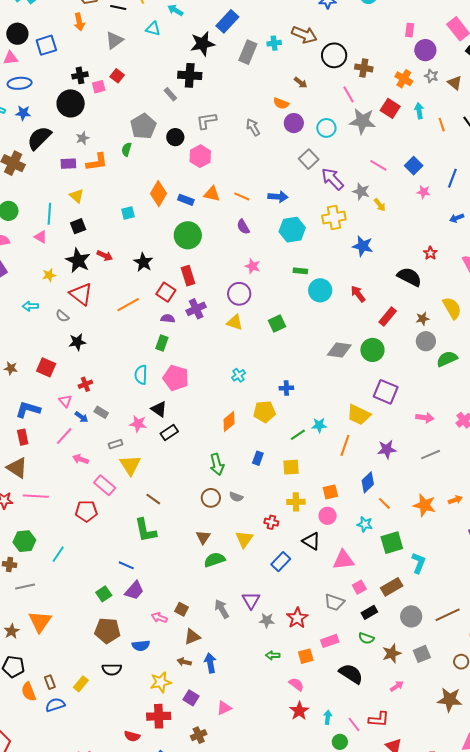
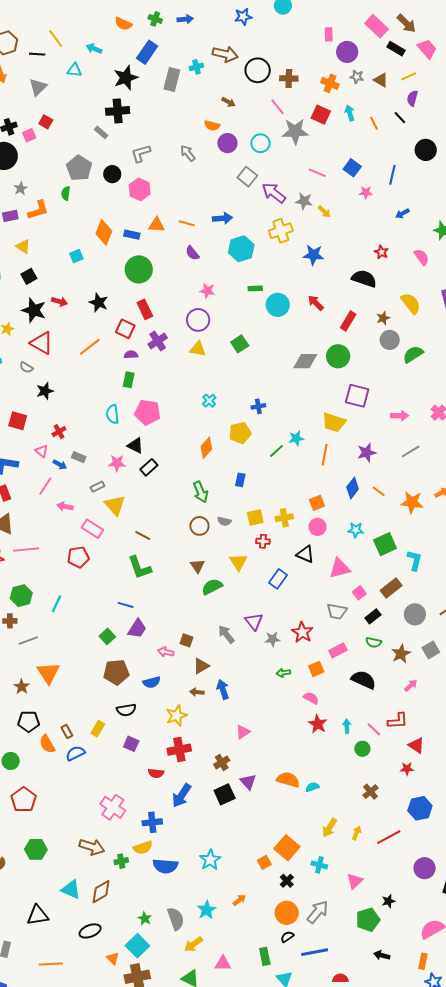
yellow square: (291, 467) -> (255, 517), moved
orange line: (384, 503) -> (379, 491), moved
purple square: (191, 698) -> (131, 744), moved

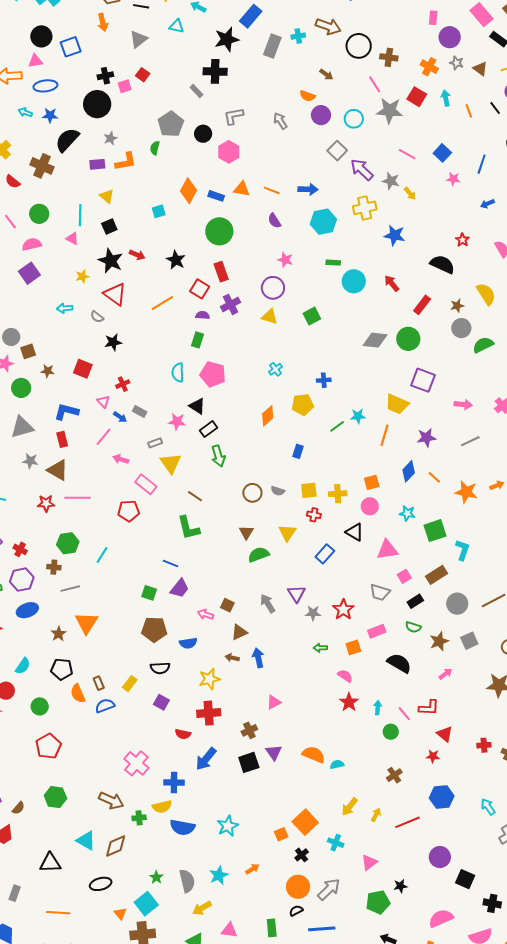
green arrow: (201, 492) -> (218, 456), moved
green square: (107, 636) -> (149, 593), turned -35

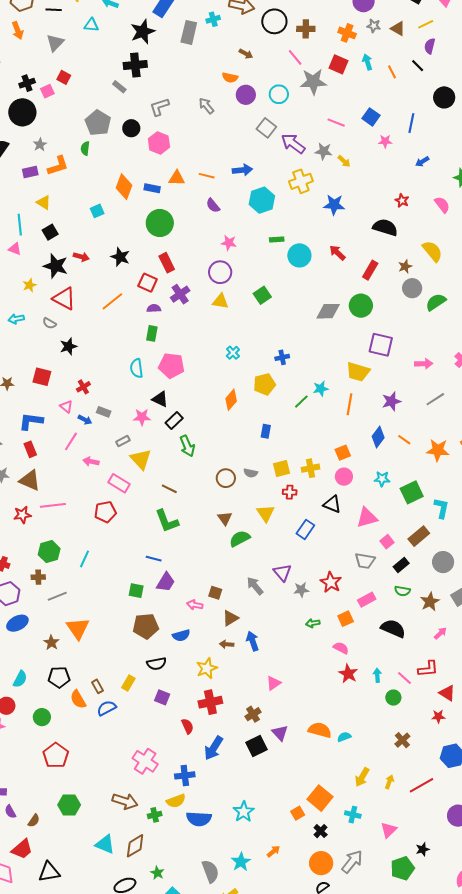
red semicircle: (183, 734) -> (187, 726), turned -119
black triangle: (50, 863) -> (49, 872), moved
green star: (156, 877) -> (157, 873), moved

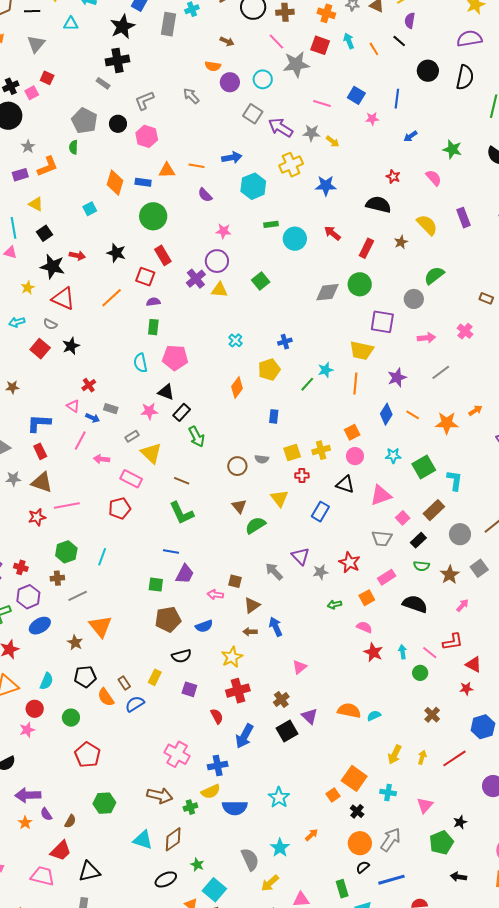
gray circle: (412, 288) -> (414, 299), moved
purple cross: (180, 294) -> (196, 279), moved
red square: (42, 377) -> (40, 349), moved, turned 30

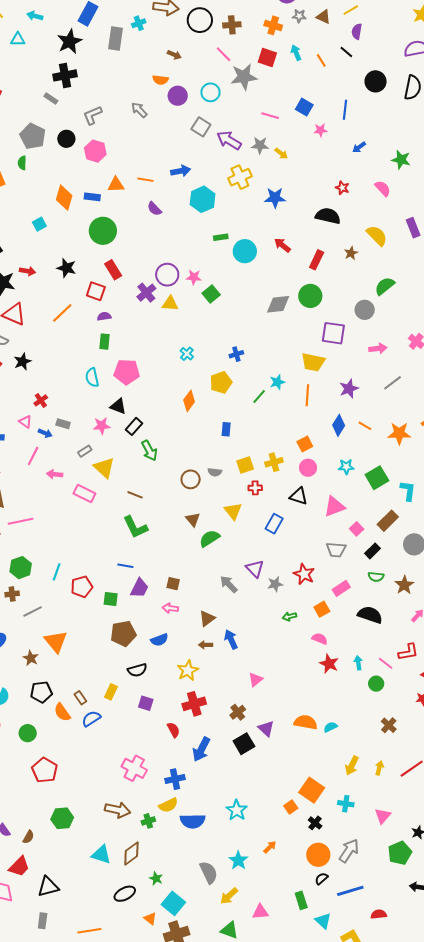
pink star: (223, 231) -> (194, 277), moved
red pentagon: (120, 508) -> (82, 587), moved
brown square: (235, 581) -> (173, 584), moved

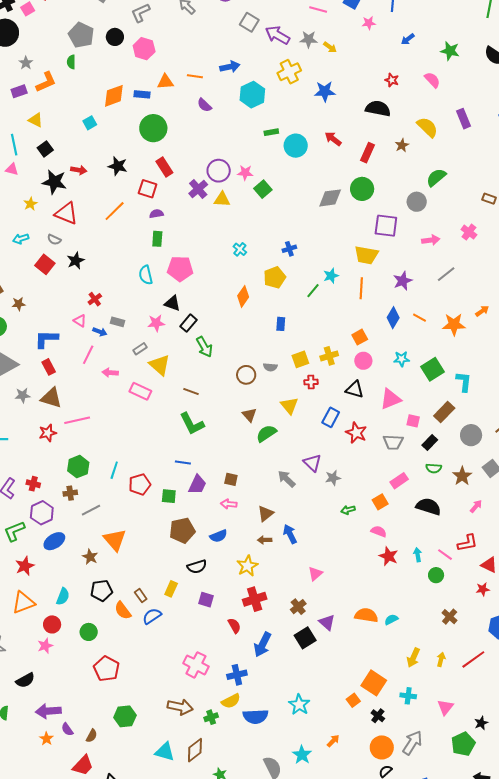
orange diamond: (64, 198) -> (114, 96), turned 55
pink square: (357, 529) -> (413, 421), turned -32
red star: (304, 574) -> (356, 433), moved

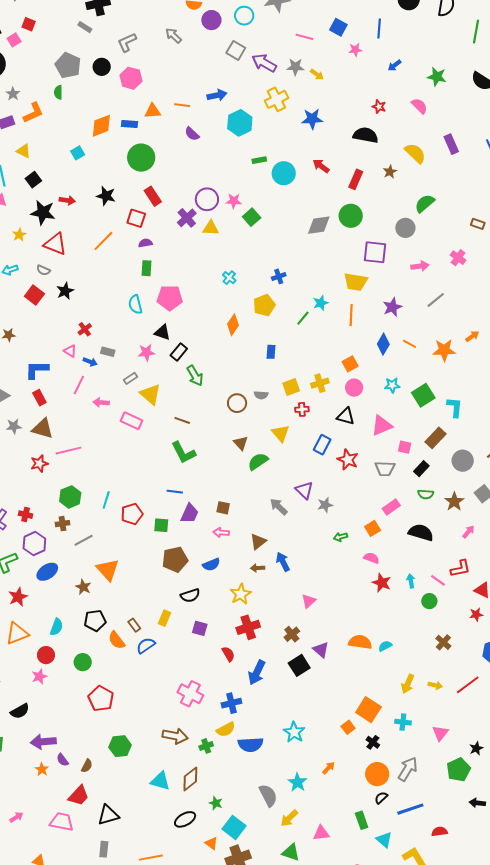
yellow arrow: (441, 659) -> (435, 685), turned 88

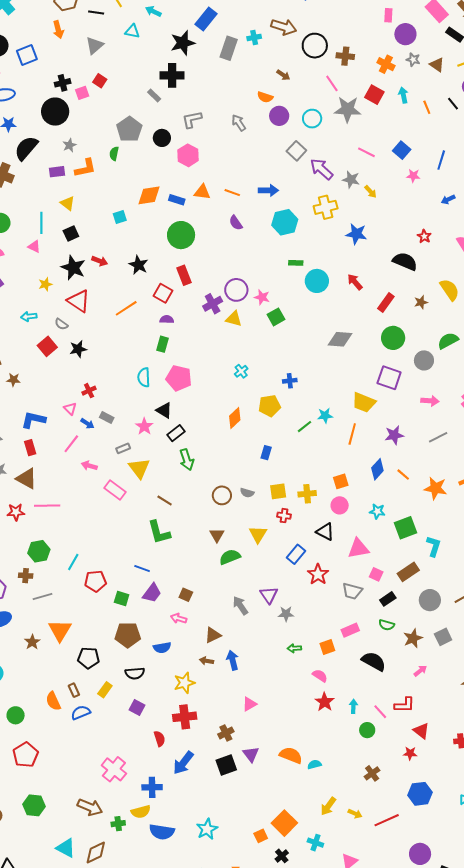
green circle: (351, 216) -> (393, 338), moved
pink star: (146, 352) -> (144, 426), turned 30
black pentagon: (95, 621) -> (89, 658), moved

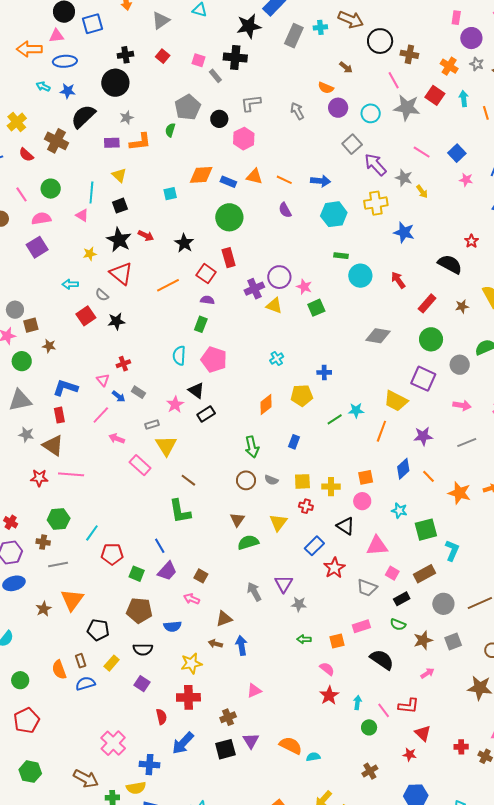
pink square: (82, 93) -> (198, 60), moved, turned 32
green arrow: (187, 460) -> (252, 447), moved
blue line: (142, 568) -> (160, 546), turned 35

